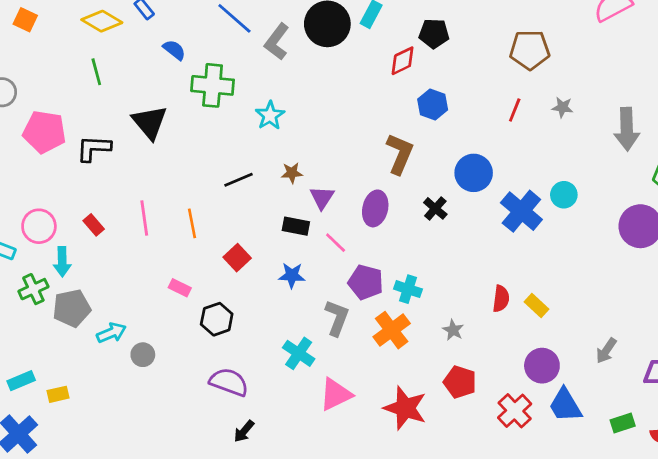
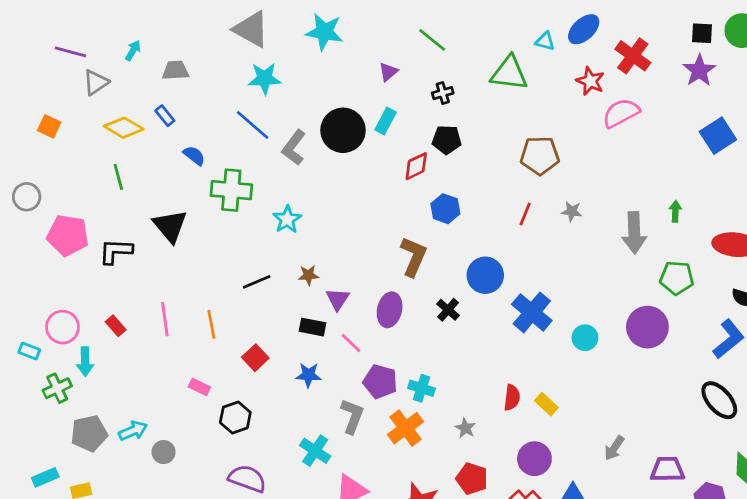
cyan circle: (564, 195) -> (585, 338), moved
gray pentagon: (72, 308) -> (89, 433), moved
purple circle: (542, 366) -> (534, 459), moved

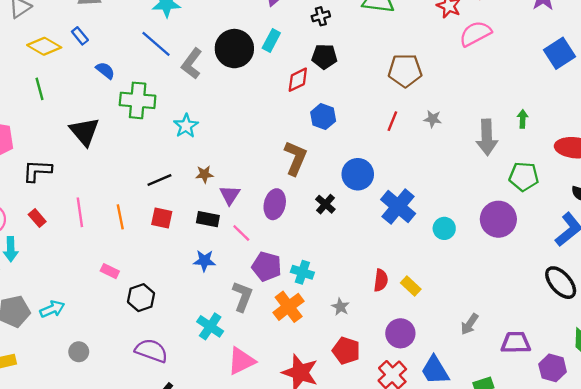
black L-shape: (116, 251) -> (37, 171), moved
red square: (255, 358) -> (162, 218), moved, turned -35
gray circle: (164, 452) -> (79, 352), moved

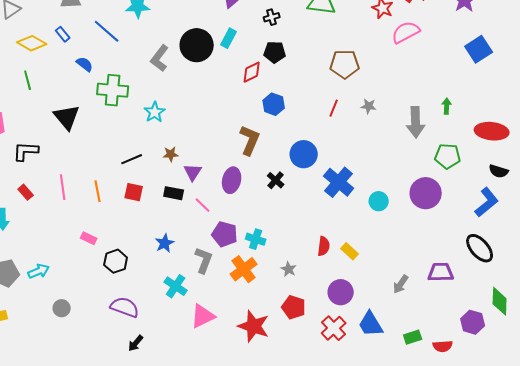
blue line: (156, 44) -> (107, 31), moved
blue star: (204, 261) -> (165, 243), moved, turned -30
purple trapezoid: (516, 343) -> (441, 272), moved

